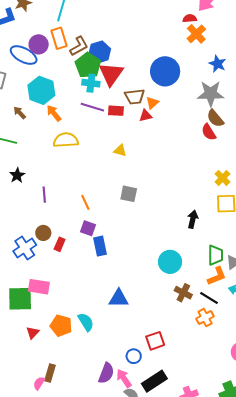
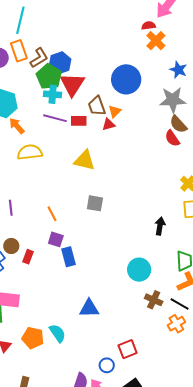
brown trapezoid: (135, 97) -> (97, 106), turned 80
yellow triangle: (120, 150) -> (85, 160), size x1.6

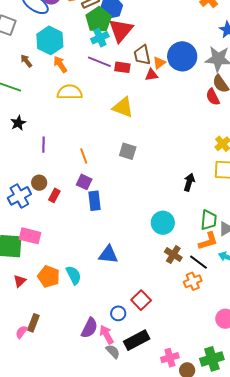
blue circle: (126, 79) -> (182, 56), moved
cyan cross: (53, 94) -> (100, 38), turned -36
red square: (128, 349) -> (141, 300), turned -30

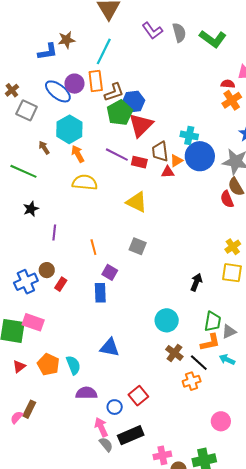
cyan cross: (100, 38) -> (189, 135), moved, turned 30
purple square: (84, 182) -> (110, 272), moved
purple semicircle: (89, 328) -> (86, 393), moved, turned -120

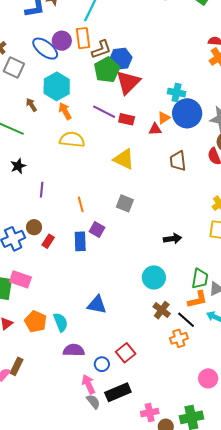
brown trapezoid: (160, 152) -> (178, 161), moved
black arrow: (196, 282) -> (173, 239), moved, turned 60
blue rectangle: (100, 293) -> (80, 241), moved

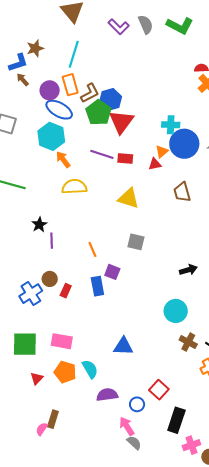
blue ellipse: (45, 49) -> (59, 110), moved
brown arrow: (31, 105) -> (23, 79), moved
black star: (18, 166) -> (39, 225), moved
pink rectangle: (20, 279) -> (62, 341), moved
black rectangle: (118, 392) -> (176, 420), moved, turned -40

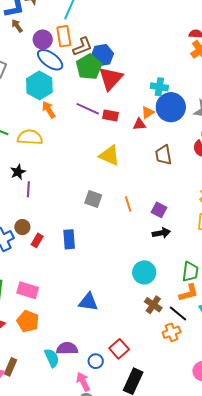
yellow semicircle: (74, 187) -> (30, 137), moved
gray square: (136, 242) -> (93, 199), moved
orange line: (92, 249) -> (128, 204), moved
purple square: (112, 272) -> (159, 210), moved
cyan semicircle: (90, 369) -> (52, 358), moved

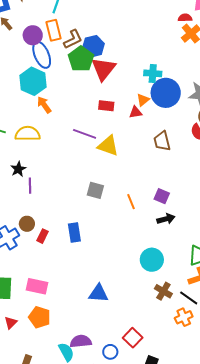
blue ellipse: (50, 60) -> (42, 55), turned 36
purple line: (88, 109) -> (85, 134), moved
orange line: (128, 204) -> (131, 202), moved

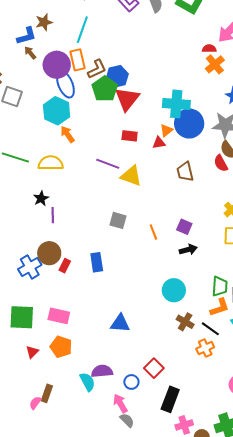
purple circle: (33, 35) -> (57, 65), size x1.4
cyan cross: (153, 73) -> (176, 104), size x1.5
brown circle: (27, 224) -> (49, 253), size x1.5

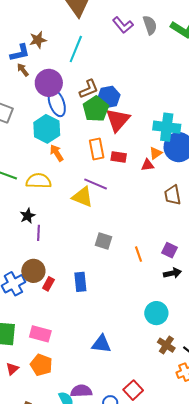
orange rectangle: (78, 60) -> (97, 149), moved
yellow triangle: (131, 176) -> (83, 197), moved

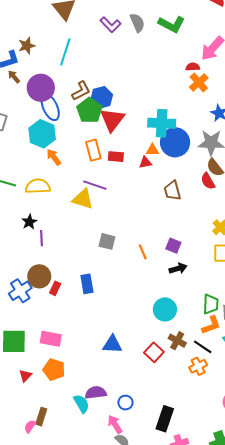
orange triangle: (156, 153) -> (153, 150), turned 40
red square: (133, 390) -> (154, 352), moved

